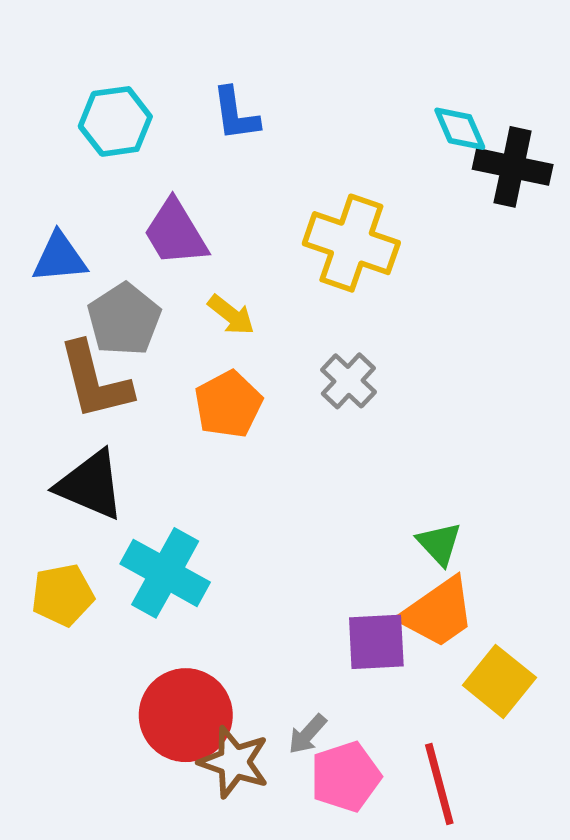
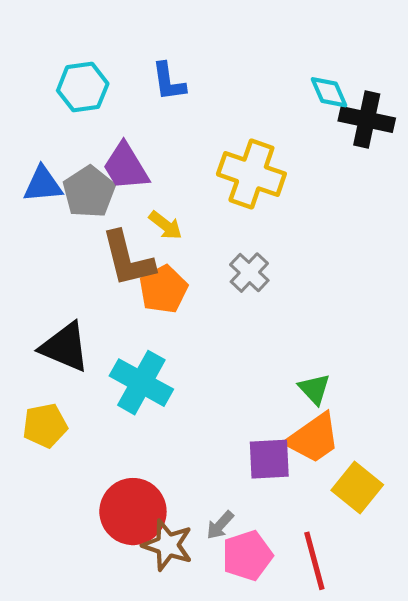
gray pentagon: (124, 319) -> (89, 192), moved
brown L-shape: (95, 381) -> (128, 259), moved
cyan cross: (165, 573) -> (141, 383), moved

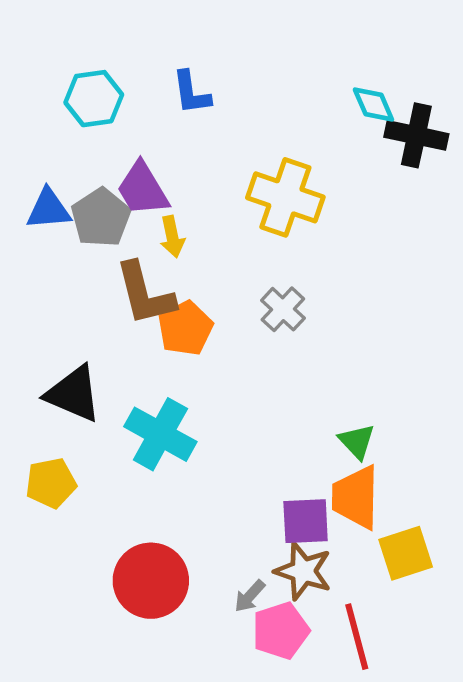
yellow arrow: (165, 225) -> (172, 237), moved, turned 40
orange trapezoid: (313, 438) -> (356, 497), turned 126
yellow square: (357, 487) -> (406, 553), turned 33
brown star: (168, 545) -> (303, 571), moved

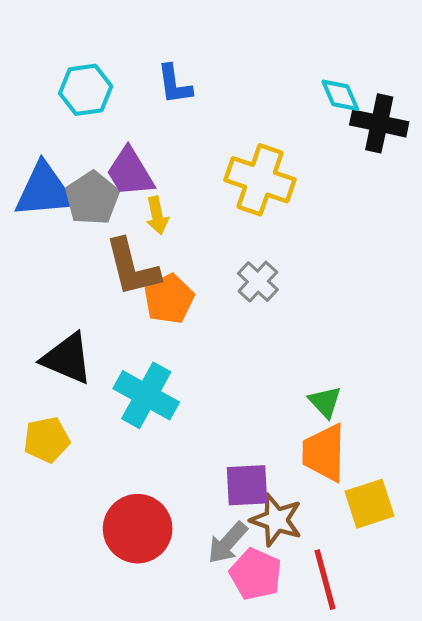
blue triangle: (49, 209) -> (44, 191), size x1.5
purple square: (306, 521) -> (247, 485), moved
gray arrow: (250, 596) -> (228, 543), size x1.4
pink pentagon: (281, 631) -> (256, 574), turned -30

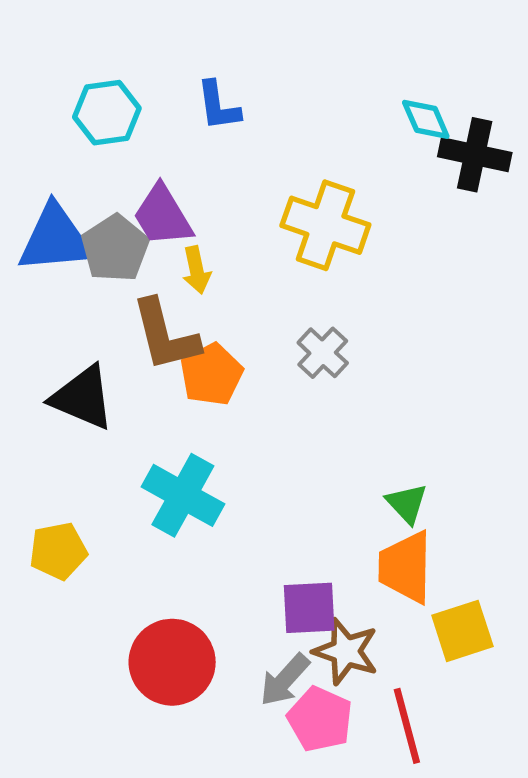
black triangle: (67, 359) -> (83, 398), moved

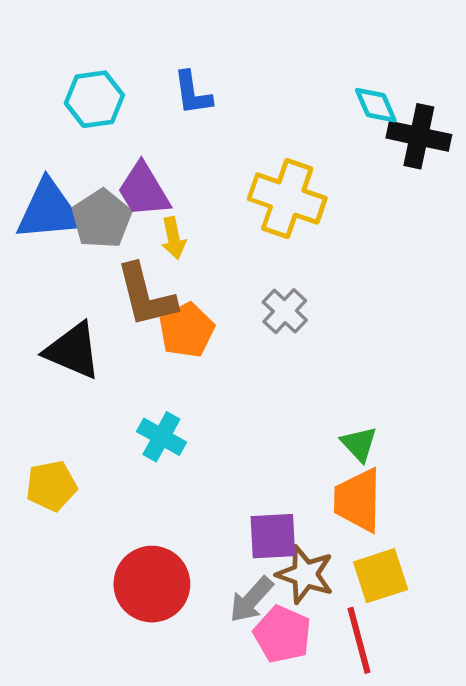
cyan cross: (183, 495) -> (161, 437), size x0.7
yellow square: (462, 631) -> (381, 576), moved

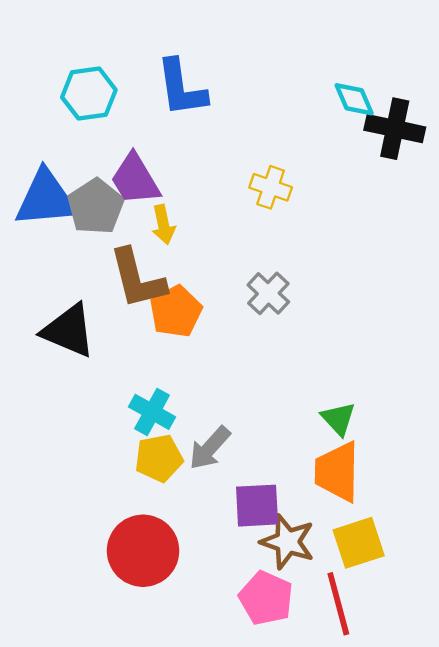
blue L-shape: (193, 93) -> (181, 88), size x1.4
yellow cross: (287, 199) -> (271, 187), size x0.6
yellow pentagon: (51, 486) -> (159, 458), moved
gray arrow: (251, 600) -> (210, 448), moved

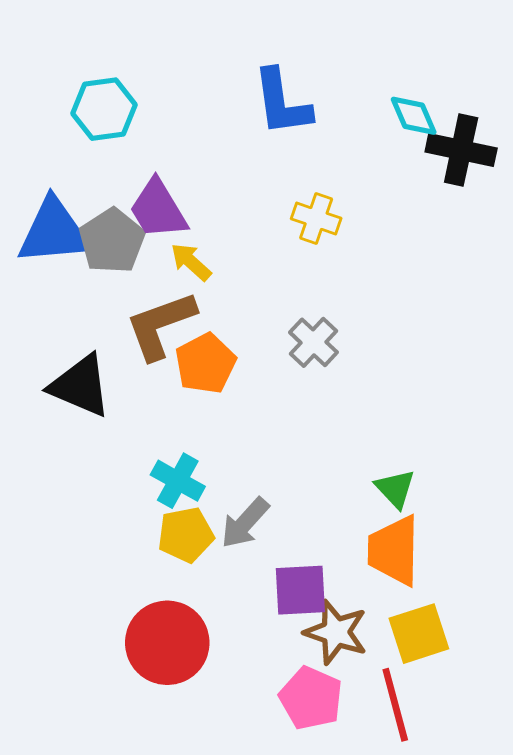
blue L-shape: (181, 88) -> (282, 103), moved
yellow arrow: (163, 225) -> (191, 262), turned 144
brown L-shape: (137, 279) -> (161, 325), turned 84

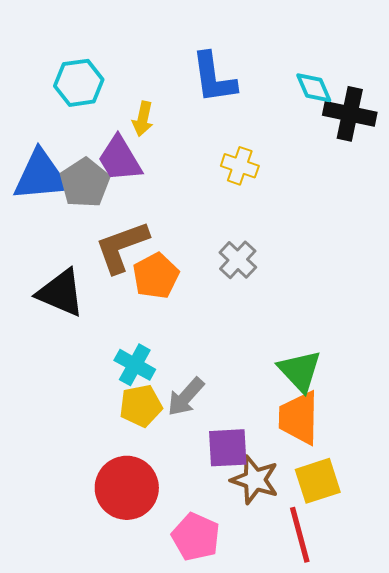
yellow arrow: (191, 262) -> (143, 119), moved, turned -120
green triangle: (395, 489) -> (300, 371), size x1.4
pink pentagon: (311, 698) -> (196, 537), moved

